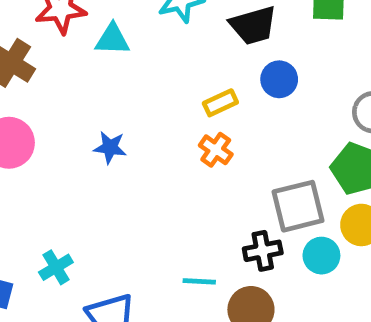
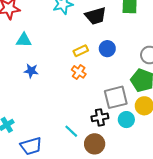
cyan triangle: (112, 39) -> (24, 40), moved
blue circle: (279, 79) -> (107, 49), moved
cyan line: (199, 281) -> (71, 131), turned 40

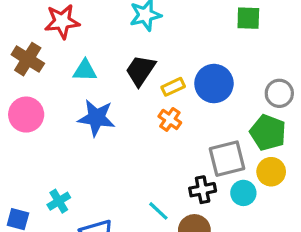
black trapezoid: (96, 16) -> (140, 70), moved, turned 140
blue circle: (107, 49) -> (214, 84), size x1.5
blue star: (31, 71) -> (96, 118), size x1.6

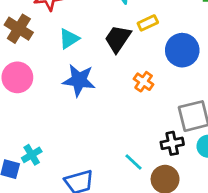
cyan triangle: (85, 70) -> (69, 39), turned -35
yellow rectangle: (173, 87) -> (148, 23), moved
cyan cross: (59, 201) -> (32, 155), moved

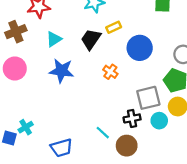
brown cross: (19, 29) -> (16, 32), turned 36

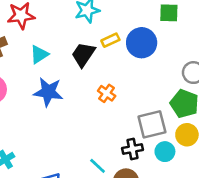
blue circle: (140, 48) -> (142, 43), moved

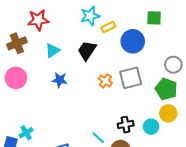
yellow rectangle: (110, 40) -> (108, 27), moved
blue star: (48, 92) -> (60, 80), size x0.7
gray square: (152, 124) -> (131, 78), moved

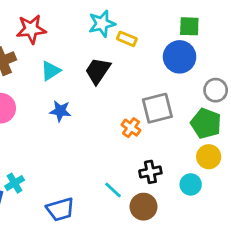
yellow rectangle: (108, 27) -> (127, 39), turned 48
blue circle: (133, 41) -> (180, 57), moved
orange cross: (105, 81) -> (131, 128), moved
cyan circle: (151, 127) -> (191, 184), moved

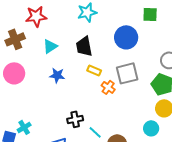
yellow rectangle: (127, 39) -> (94, 70), moved
blue circle: (180, 57) -> (126, 37), moved
black trapezoid: (98, 71) -> (84, 46), turned -45
black cross: (150, 172) -> (75, 119), moved

